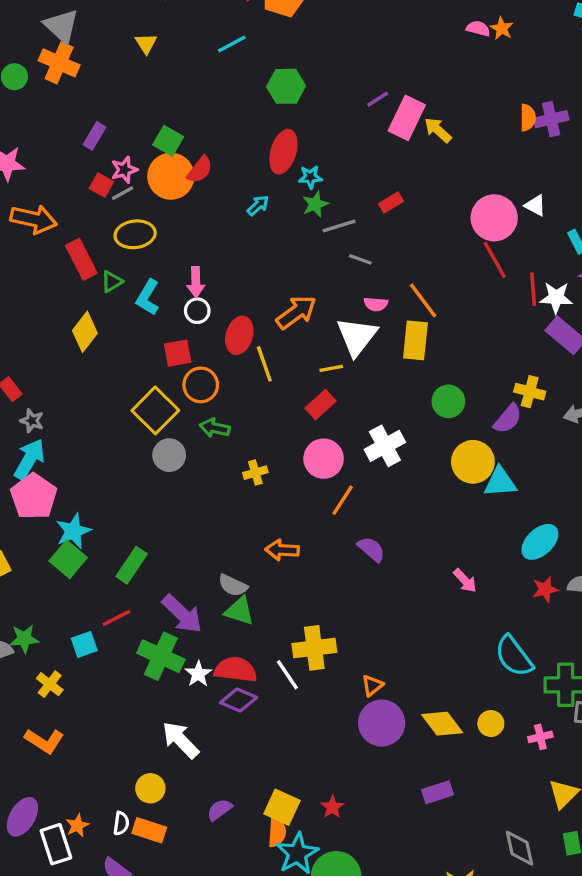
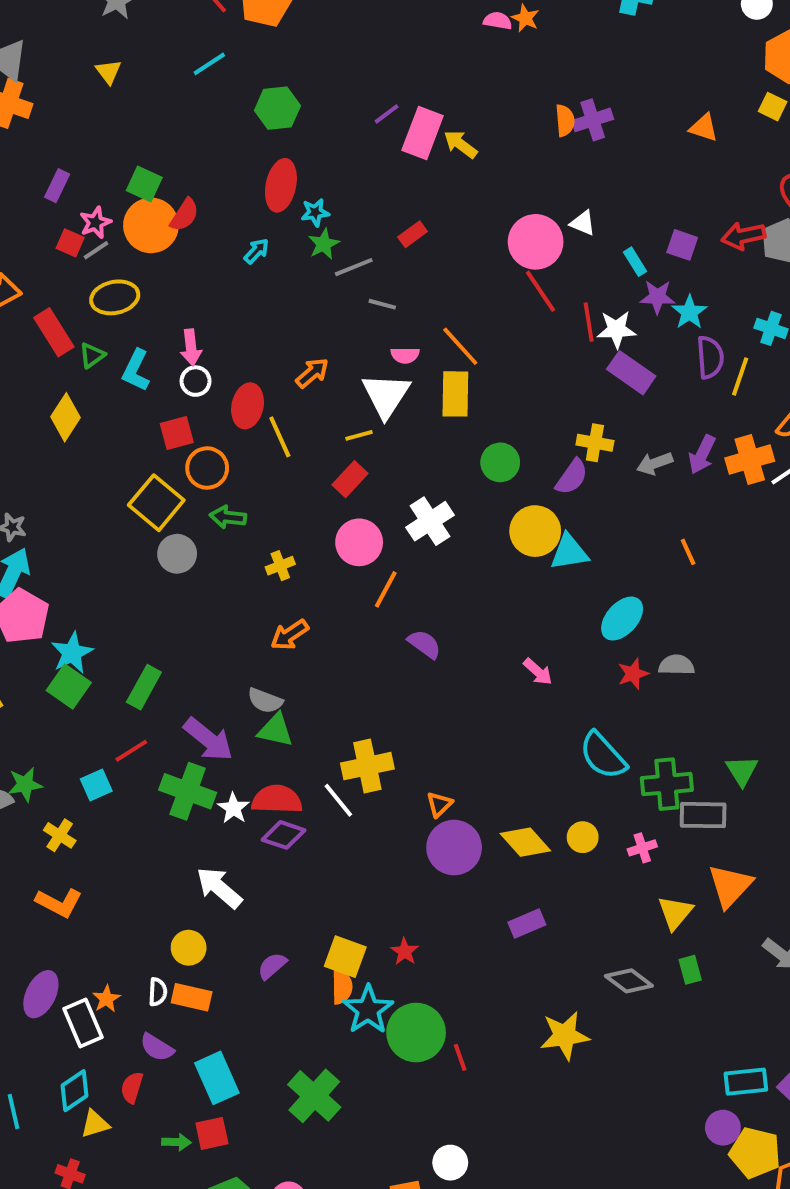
orange arrow: (296, 312) -> (312, 373), size x0.7
orange arrow: (282, 550) -> (290, 635), moved, turned -32
gray diamond: (520, 848) -> (629, 981), turned -36

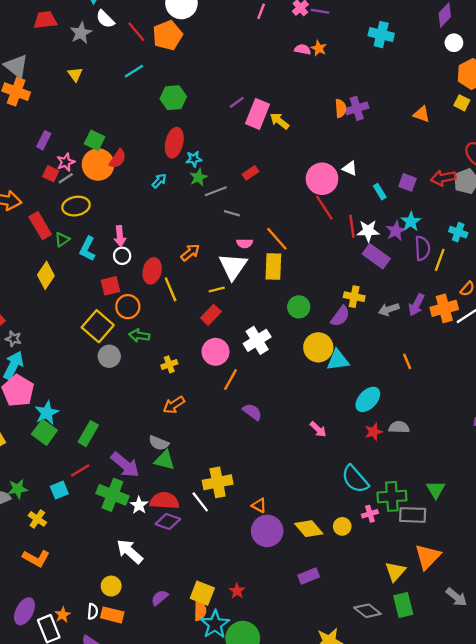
purple star: (657, 297) -> (396, 231), moved, turned -30
orange triangle: (439, 804) -> (259, 505), turned -49
pink cross: (642, 848) -> (370, 514), moved
green rectangle: (690, 970) -> (403, 605), size x1.5

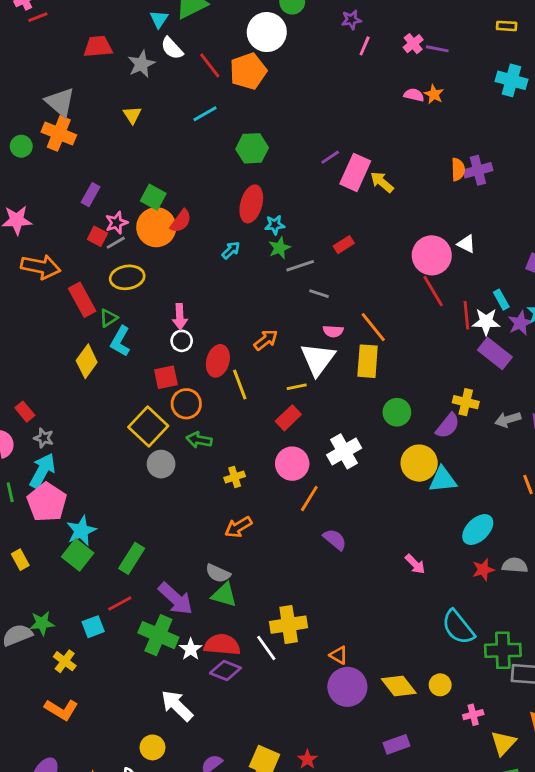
cyan rectangle: (380, 192) -> (501, 300), moved
cyan L-shape: (87, 249) -> (120, 341), moved
pink cross: (370, 514) -> (473, 715), moved

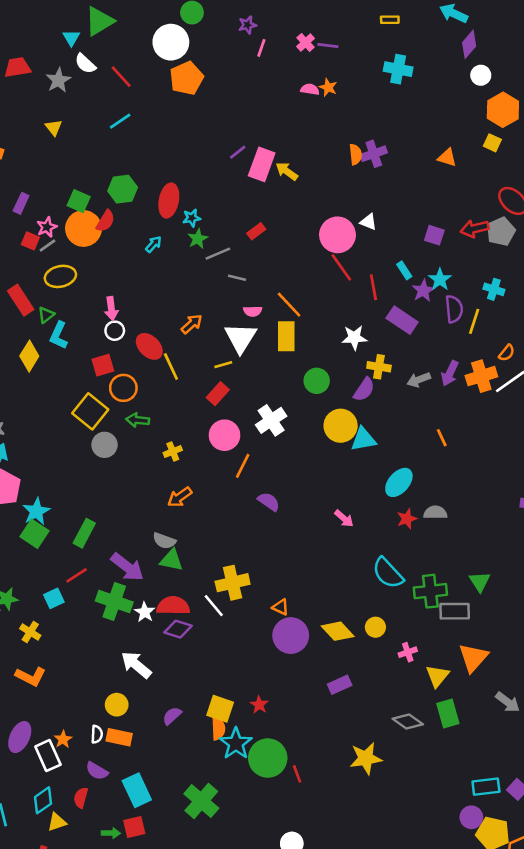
orange pentagon: (248, 71) -> (187, 78), moved
green hexagon: (252, 148) -> (123, 189), moved
white star: (486, 322) -> (354, 338), moved
red ellipse: (218, 361) -> (149, 346), turned -56

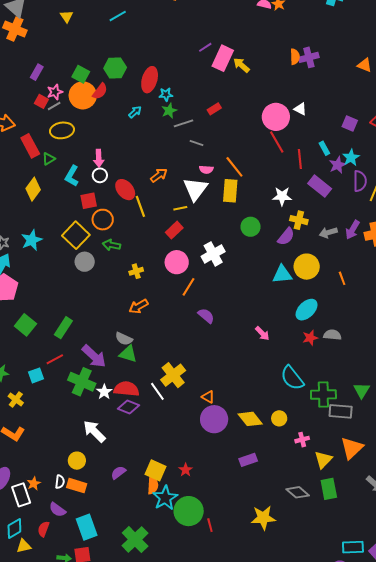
cyan L-shape: (59, 335) -> (72, 176), moved
yellow circle: (341, 426) -> (307, 267), moved
cyan star: (36, 511) -> (32, 240), moved
yellow cross: (233, 583) -> (173, 375), turned -30

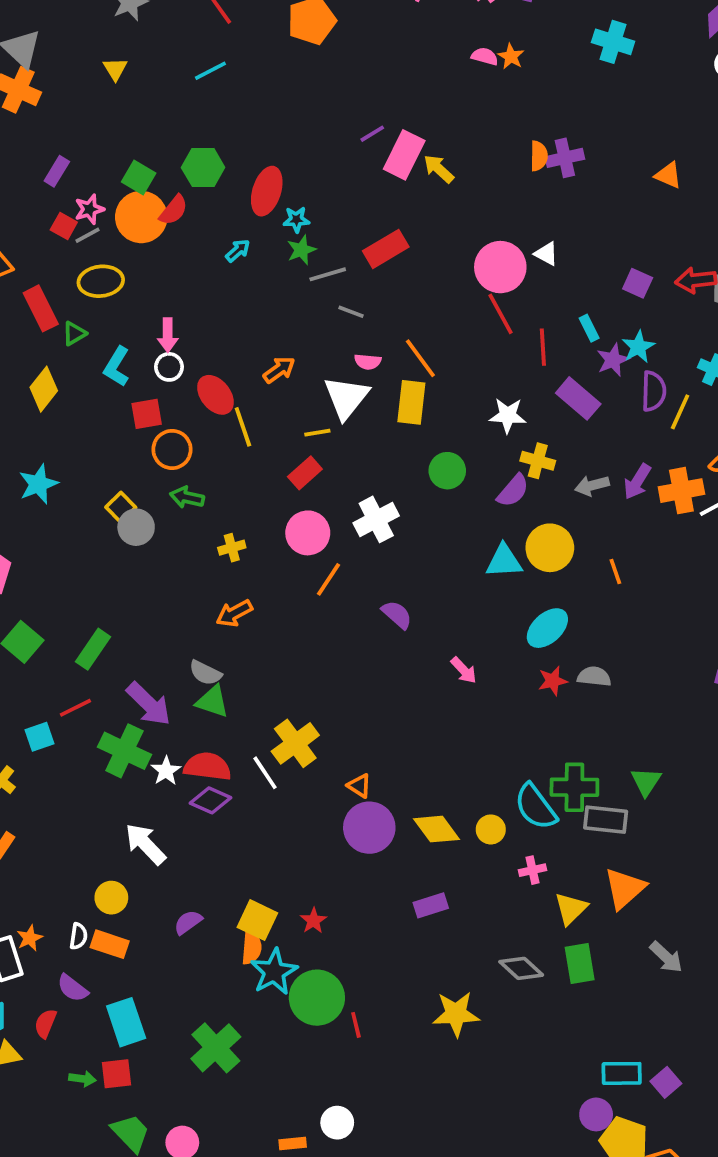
red rectangle: (214, 109) -> (386, 249), size x1.6
yellow square: (76, 235) -> (121, 507), moved, size x0.6
purple semicircle: (206, 316) -> (397, 615), moved
cyan semicircle: (292, 378) -> (536, 807), moved

